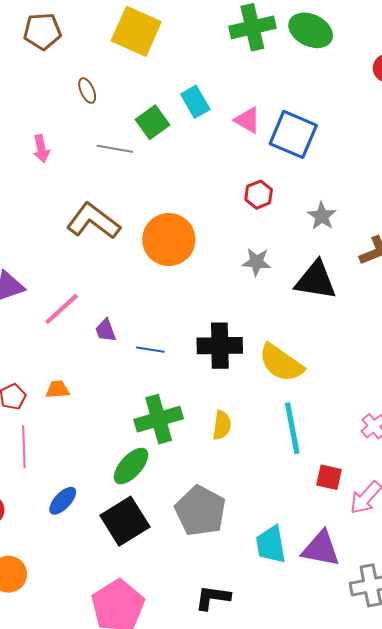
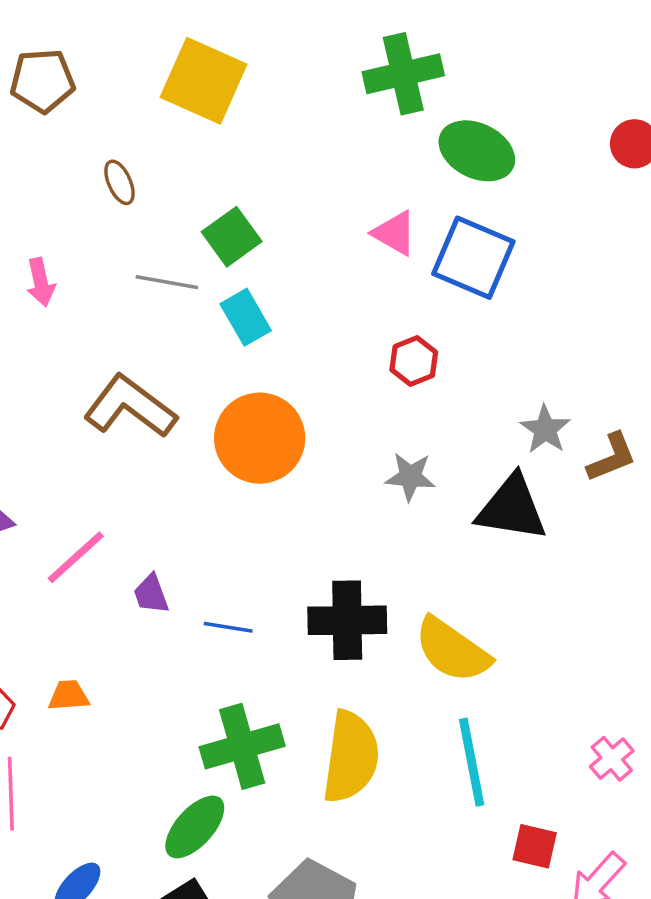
green ellipse: (311, 30) -> (477, 151), moved
cyan rectangle: (195, 102) -> (246, 317), moved
gray star: (322, 216) -> (545, 429), moved
yellow semicircle: (222, 425) -> (351, 757), size x1.8

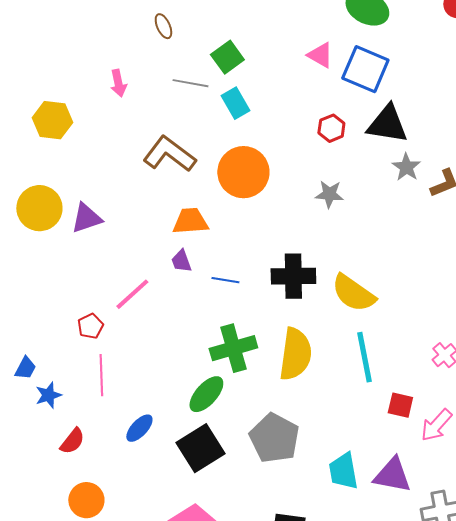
black triangle: (512, 508) -> (387, 124), moved
pink line: (76, 557) -> (132, 294), moved
orange trapezoid: (69, 696) -> (190, 221), moved, size x1.5

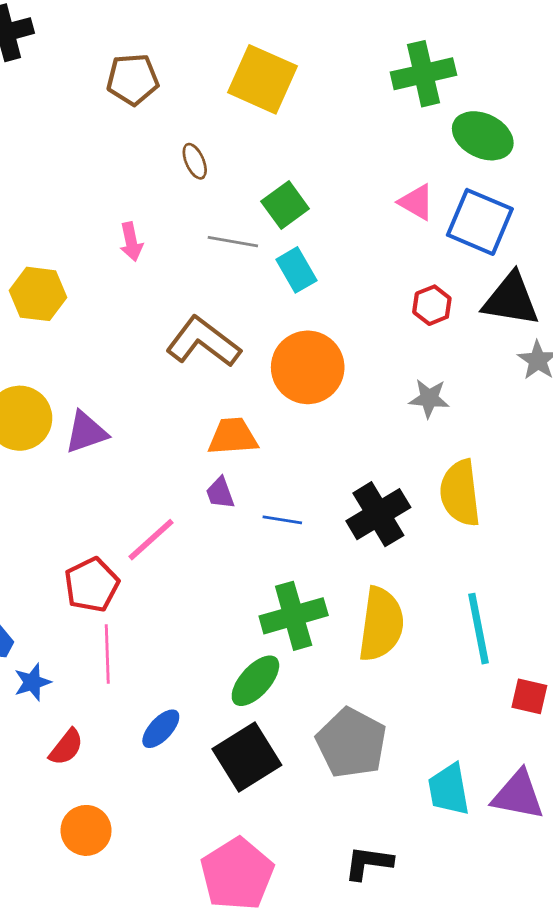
black cross: (293, 276) -> (378, 514), turned -30
yellow semicircle: (353, 293) -> (460, 493), moved, turned 48
red pentagon: (90, 326) -> (92, 585), size x1.5

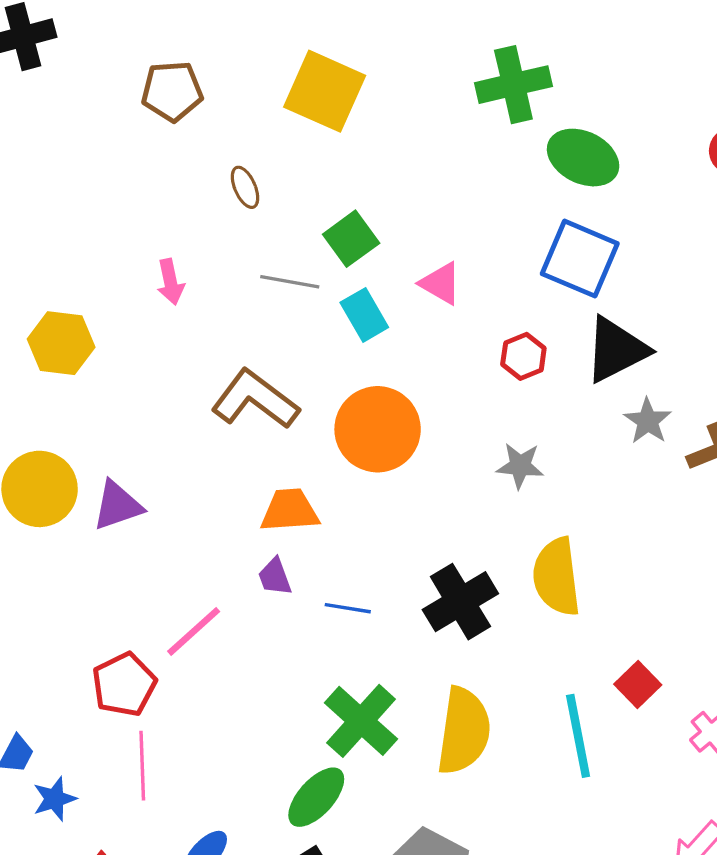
pink triangle: (416, 202) -> (441, 283), moved
black triangle: (511, 300) -> (616, 350), turned -36
green cross: (294, 616) -> (361, 721), turned -32
red square: (529, 696) -> (638, 684), moved, turned 33

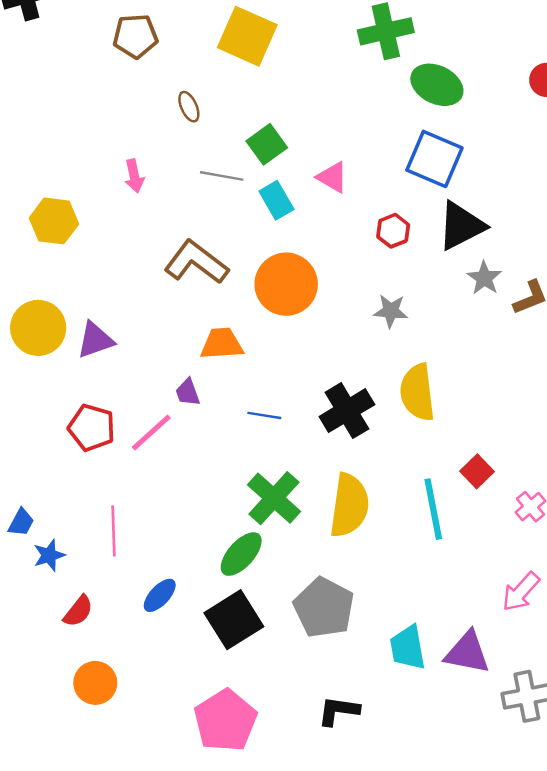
purple trapezoid: (275, 577) -> (188, 392), moved
red pentagon: (124, 684) -> (92, 428), moved, turned -30

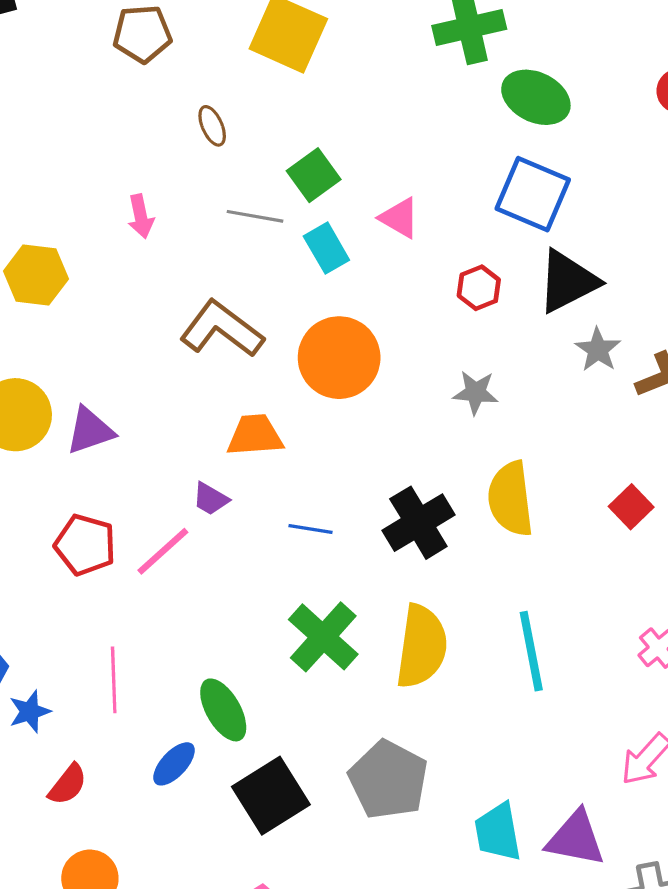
purple trapezoid: (188, 392) -> (211, 499), turned -40
red square: (477, 471) -> (631, 507), moved
green ellipse: (241, 554) -> (223, 710), moved, turned -72

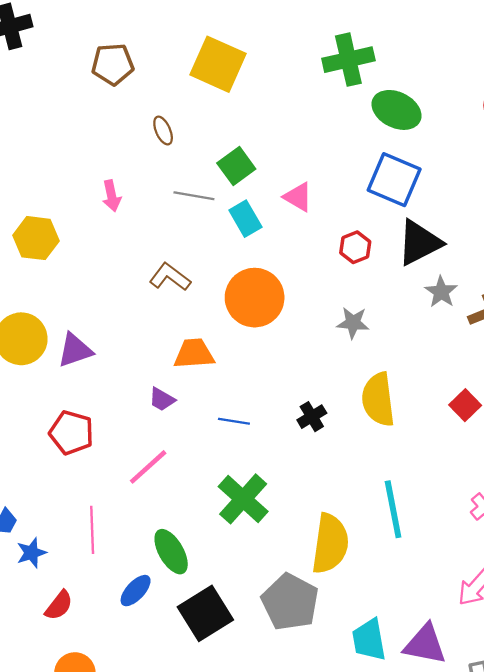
brown L-shape: (222, 329) -> (170, 277), size x0.7
black cross: (418, 523) -> (312, 417), size x0.6
pink line: (163, 551) -> (148, 467), moved
yellow semicircle: (422, 646) -> (330, 544), moved

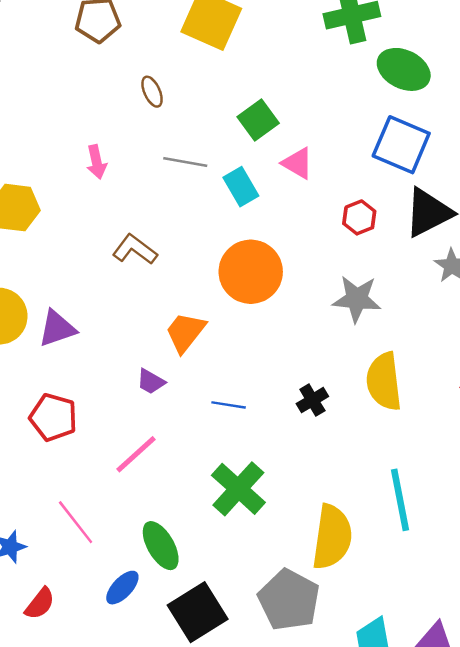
green square: (236, 166) -> (258, 120), moved
brown L-shape: (170, 277) -> (135, 250), moved
gray star: (353, 323) -> (357, 299), size x1.4
orange trapezoid: (194, 354) -> (185, 332), turned -48
pink line: (92, 530) -> (76, 522), turned -36

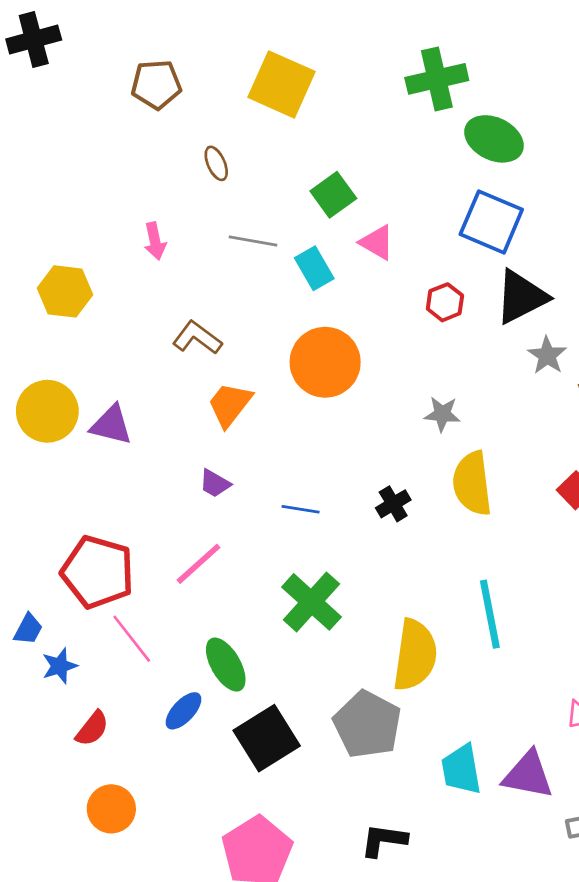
gray star: (357, 299) -> (442, 414), moved, size x0.7
purple triangle: (57, 328) -> (111, 425), turned 33
orange trapezoid: (185, 332) -> (230, 404), moved
red pentagon: (53, 417) -> (98, 572), moved, size x1.4

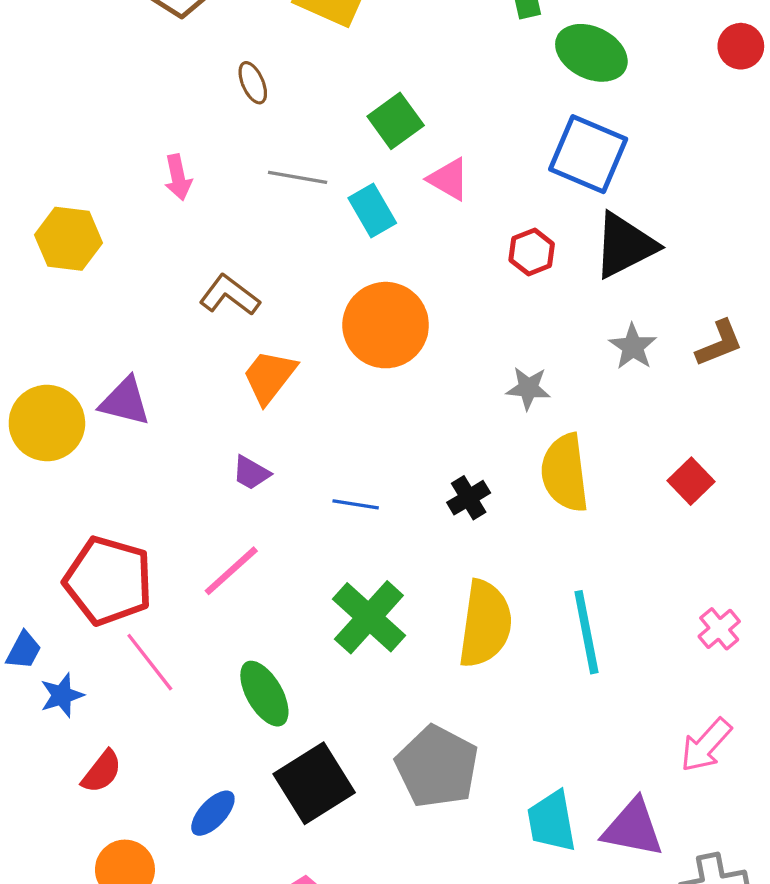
gray star: (547, 355) -> (633, 347), moved
yellow circle: (47, 411) -> (47, 423), moved
yellow semicircle: (415, 655) -> (485, 624), moved
blue ellipse: (183, 711) -> (213, 813), moved

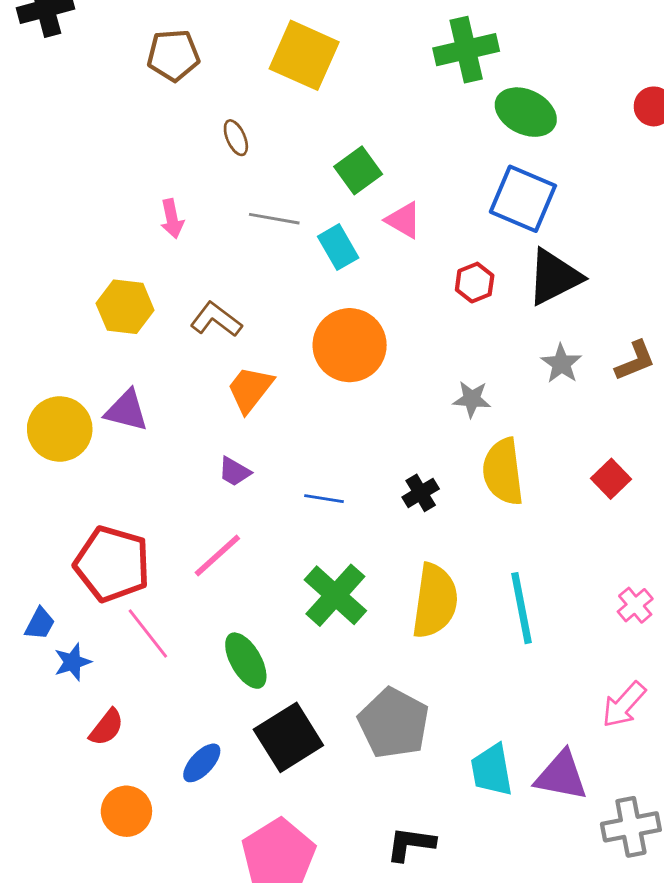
yellow hexagon: (69, 239) -> (125, 307), moved

